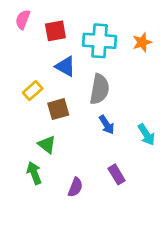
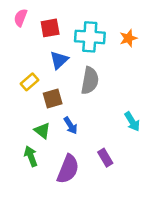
blue triangle: (65, 66) -> (59, 60), turned 48
blue arrow: (107, 125) -> (71, 125), moved
purple semicircle: (75, 187) -> (68, 169), size x1.6

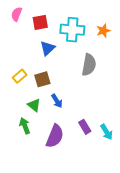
gray semicircle: (90, 81) -> (89, 65), moved
yellow rectangle: (30, 82) -> (20, 76), moved
cyan arrow: (132, 122) -> (106, 132), moved

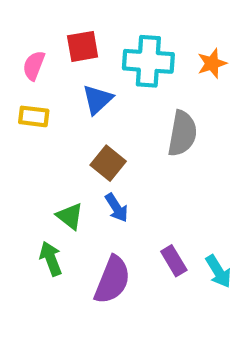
pink semicircle: (17, 14) -> (34, 66), moved
yellow rectangle: (20, 76) -> (34, 116), moved, turned 48
brown square: (42, 79) -> (108, 163), moved, turned -35

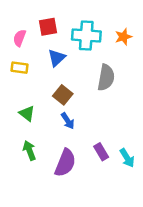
green triangle: (70, 216) -> (27, 113), moved

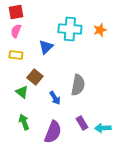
red square: (48, 27) -> (16, 12), moved
gray semicircle: (106, 78) -> (78, 85), moved
brown square: (63, 95) -> (35, 77), moved
cyan arrow: (127, 158) -> (103, 128), turned 119

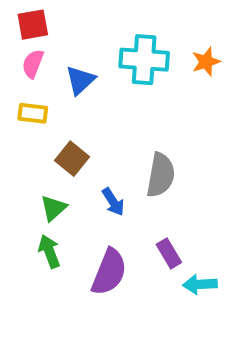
blue triangle: (46, 47) -> (80, 80), moved
green triangle: (22, 92) -> (53, 208), moved, turned 40
cyan arrow: (103, 128) -> (200, 284), moved

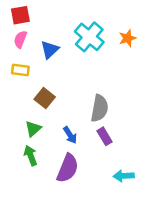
cyan cross: (144, 60) -> (89, 37), turned 36
blue arrow: (113, 202) -> (70, 135), moved
purple rectangle: (169, 253) -> (105, 136), moved

